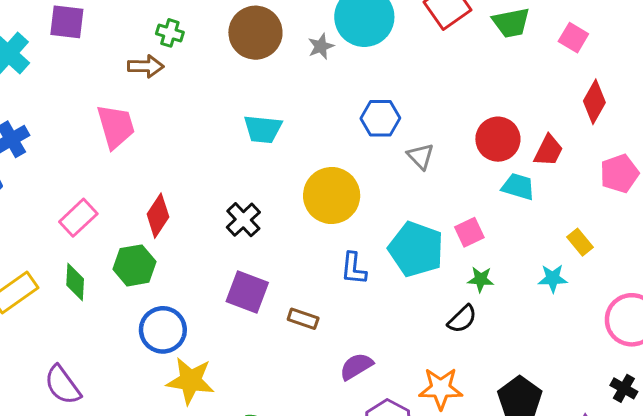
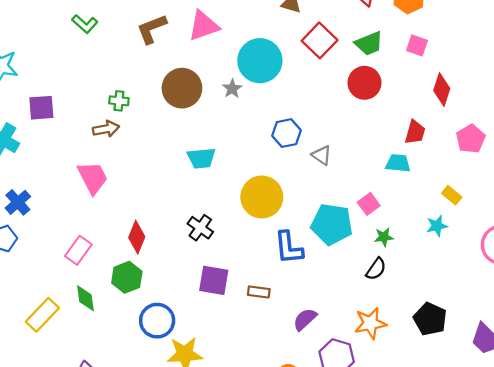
red circle: (498, 139) -> (364, 83), moved
blue L-shape: (354, 269) -> (289, 248), size x1.4

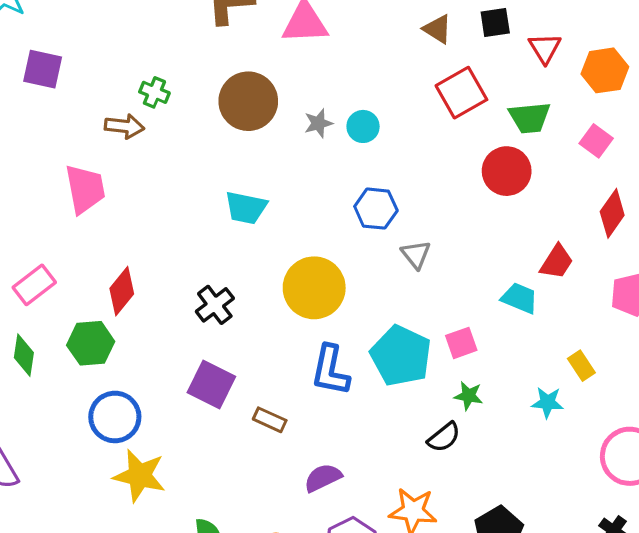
cyan circle: (260, 61) -> (363, 126), moved, size x0.5

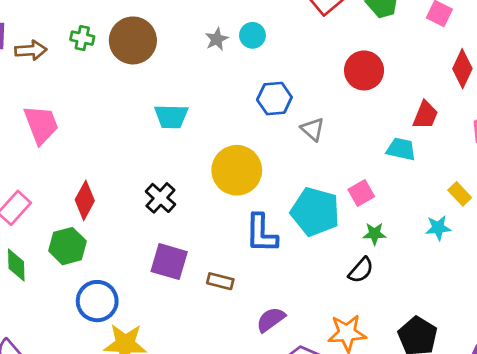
brown circle: (248, 101) -> (133, 40), moved
brown arrow: (124, 126) -> (31, 50), moved
red circle: (507, 171) -> (364, 70), moved

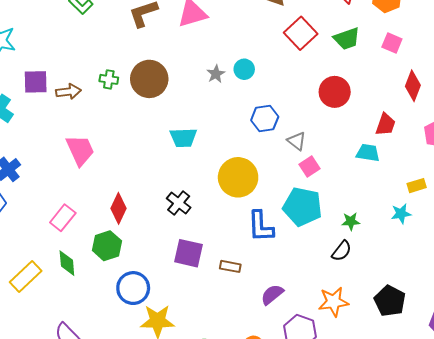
pink square: (361, 193) -> (309, 167), moved
yellow rectangle: (460, 194) -> (417, 186), turned -60

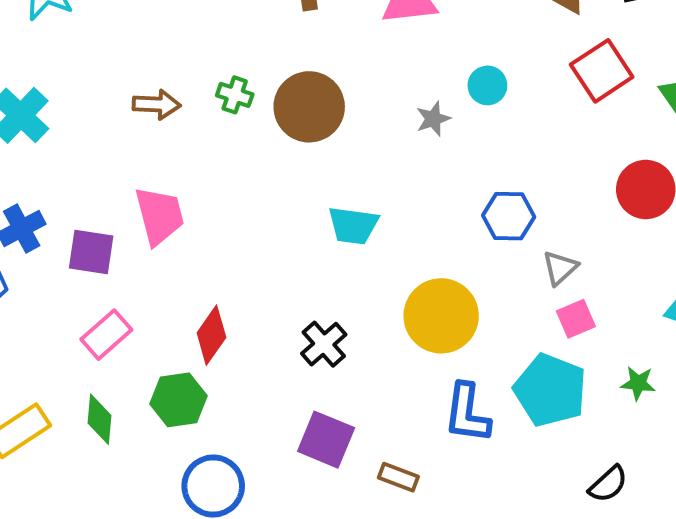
cyan circle: (244, 69) -> (487, 85), moved
purple square: (36, 82) -> (91, 252), moved
gray triangle: (297, 141) -> (560, 268), turned 30
green star: (351, 221) -> (638, 383), moved

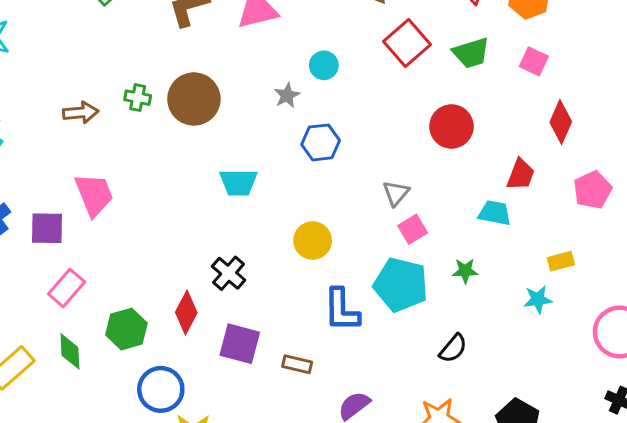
blue hexagon: (509, 216) -> (321, 142), moved
yellow circle: (441, 316) -> (313, 241), size x0.7
red diamond: (211, 335) -> (186, 313), moved

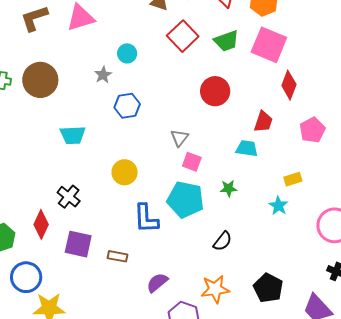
pink square: (534, 61) -> (269, 45), size x1.8
pink square: (413, 229) -> (192, 162), turned -36
cyan star: (538, 299) -> (278, 206), turned -30

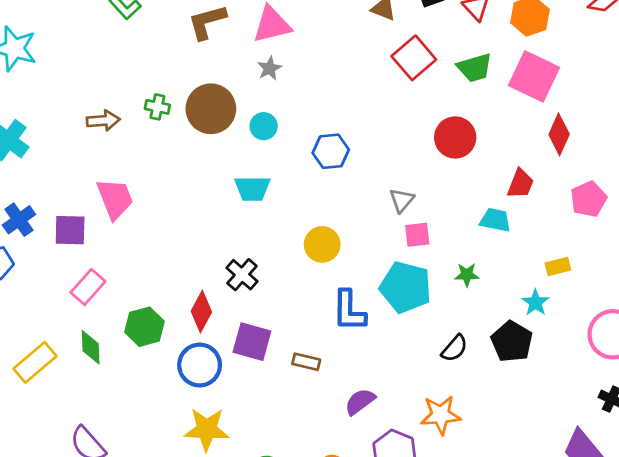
cyan circle: (127, 53) -> (264, 126), moved
gray star: (103, 75) -> (270, 68), moved
pink square: (192, 162) -> (417, 235), turned -30
blue circle: (26, 277) -> (200, 365), moved
black pentagon: (268, 288) -> (512, 342), moved

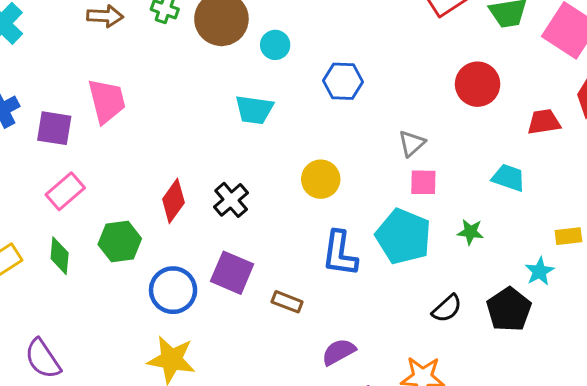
red trapezoid: (520, 184) -> (544, 122), moved, turned -128
red diamond: (201, 312) -> (173, 201), moved

